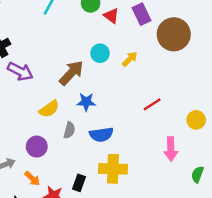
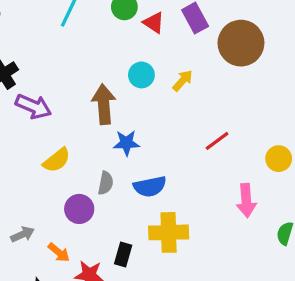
brown arrow: (71, 73) -> (104, 104), turned -44
yellow semicircle: (49, 109) -> (57, 160), moved
purple circle: (37, 147) -> (79, 209), moved

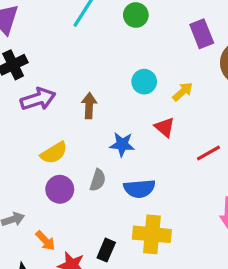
red triangle: (154, 23) -> (165, 127), moved
brown arrow: (104, 104) -> (89, 106), moved, size x0.7
purple arrow: (33, 106) -> (38, 99), turned -48
purple circle: (79, 209) -> (60, 189), moved

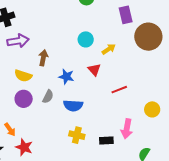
brown arrow: (89, 106) -> (43, 58), moved
yellow semicircle: (54, 153) -> (23, 76), turned 42
yellow cross: (152, 234) -> (77, 135), size x0.7
black rectangle: (106, 250) -> (106, 140), moved, turned 56

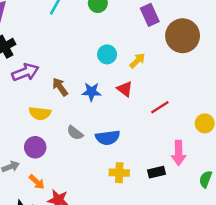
brown arrow: (43, 58) -> (60, 87), turned -35
blue star: (66, 77) -> (91, 92), moved
gray semicircle: (48, 97) -> (75, 133), turned 112
purple circle: (24, 99) -> (35, 147), moved

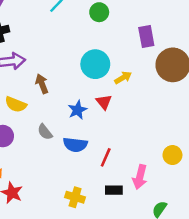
cyan circle: (107, 54) -> (95, 64), size x1.5
blue star: (91, 92) -> (77, 110), moved, turned 30
red line: (160, 107) -> (106, 157), moved, turned -48
yellow cross: (119, 173) -> (75, 197), moved

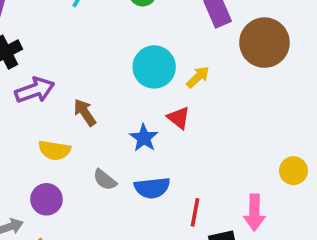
red line: (106, 157) -> (195, 212), moved

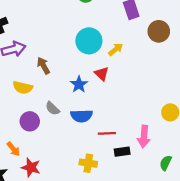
brown circle: (264, 43) -> (159, 31), size x0.7
purple circle: (46, 199) -> (30, 121), moved
red line: (195, 212) -> (107, 133), turned 72

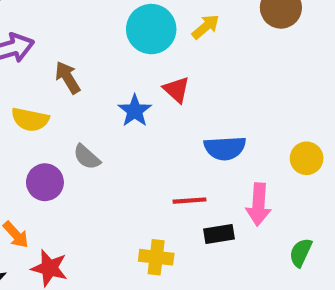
yellow arrow: (116, 49) -> (206, 27), moved
blue semicircle: (81, 116) -> (225, 148), moved

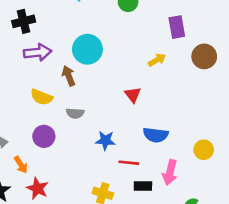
cyan circle: (151, 29) -> (87, 49), moved
blue star: (135, 111) -> (105, 141), moved, turned 30
gray semicircle: (87, 157) -> (75, 113), moved, turned -48

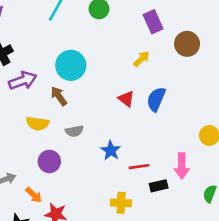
blue semicircle: (156, 135) -> (156, 99), moved, turned 120
blue star: (105, 141) -> (111, 150), turned -30

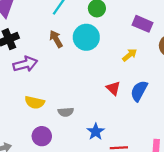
purple rectangle: (153, 22) -> (143, 24), turned -48
cyan circle: (71, 65) -> (86, 37), moved
brown arrow: (59, 96) -> (56, 39), moved

